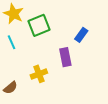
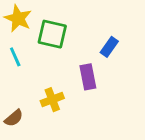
green square: (39, 25) -> (52, 34), turned 35

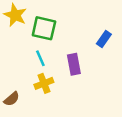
blue rectangle: (109, 47) -> (104, 39), moved
cyan line: (15, 57) -> (40, 58), moved

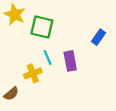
cyan line: (40, 58) -> (48, 58), moved
yellow cross: (44, 83) -> (33, 73), moved

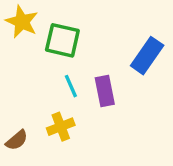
blue rectangle: (99, 37) -> (147, 56), size x1.5
yellow cross: (33, 73) -> (61, 127), moved

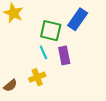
green square: (62, 40) -> (51, 31), moved
blue rectangle: (147, 56) -> (78, 19), moved

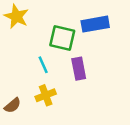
blue rectangle: (78, 19) -> (95, 24), turned 45
cyan line: (43, 52) -> (43, 65), moved

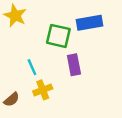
cyan line: (43, 65) -> (32, 67), moved

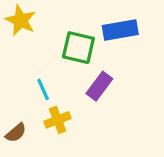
purple rectangle: (74, 65) -> (99, 86), turned 48

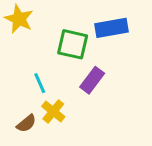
yellow cross: (58, 120) -> (53, 111), turned -30
brown semicircle: (16, 133) -> (26, 123), moved

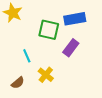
purple rectangle: (92, 80) -> (71, 48), moved
yellow cross: (53, 111) -> (46, 75), moved

